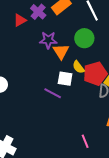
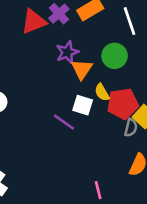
red triangle: (20, 20) -> (34, 22), size x1.5
purple star: (48, 40) -> (67, 52), turned -30

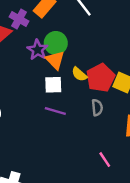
green circle: (115, 56) -> (56, 43), moved
white square: (83, 105) -> (53, 85), moved
gray semicircle: (131, 128) -> (97, 108), moved

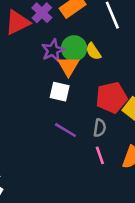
yellow semicircle: (79, 74) -> (93, 51), moved
purple line: (55, 111) -> (65, 130), moved
pink line: (105, 160) -> (100, 155), moved

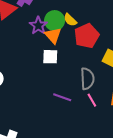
red pentagon: (112, 98) -> (87, 36), moved
gray semicircle: (100, 128) -> (87, 79), size x1.5
purple line: (65, 130) -> (62, 97), moved

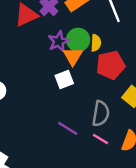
yellow semicircle: (70, 20) -> (96, 43), turned -144
white square: (50, 57) -> (64, 80), turned -35
pink line: (92, 100) -> (101, 139), turned -40

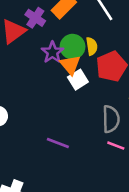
white square: (64, 80) -> (78, 80), moved
purple line: (68, 128) -> (58, 143), moved

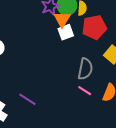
purple line: (58, 143) -> (27, 99), moved

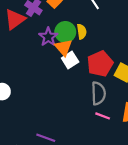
red pentagon: (94, 27) -> (100, 64), moved

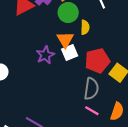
green circle: (65, 32) -> (68, 13), moved
purple star: (48, 37) -> (45, 55), moved

